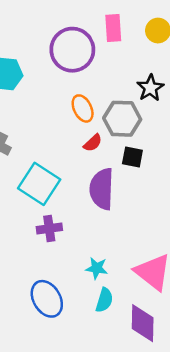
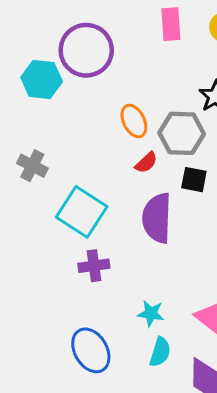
purple circle: (72, 50) -> (86, 50), moved

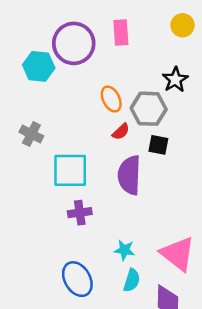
pink rectangle: (171, 24) -> (121, 33), moved
cyan square: (82, 212) -> (70, 170), turned -33

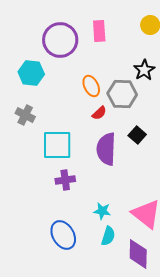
cyan hexagon: (39, 66) -> (31, 73), moved
black square: (158, 145) -> (137, 135), moved, turned 30

